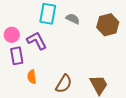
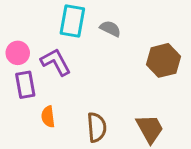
brown hexagon: (108, 25) -> (163, 60), moved
brown semicircle: (64, 84) -> (97, 127), turned -36

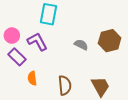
gray semicircle: (110, 29) -> (81, 45), moved
purple rectangle: (25, 85) -> (17, 57), turned -36

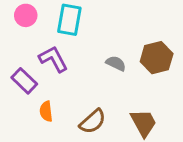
pink circle: (12, 36) -> (26, 15), moved
brown semicircle: (65, 85) -> (93, 122), turned 54

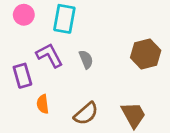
gray semicircle: (116, 63) -> (86, 59), moved, turned 42
purple rectangle: (24, 81) -> (22, 76), turned 30

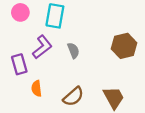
purple L-shape: (49, 55) -> (42, 47), turned 80

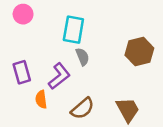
cyan rectangle: (55, 16) -> (73, 30), moved
purple L-shape: (42, 47) -> (59, 76), moved

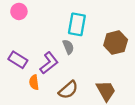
cyan rectangle: (73, 30) -> (77, 24), moved
purple rectangle: (22, 72) -> (18, 60), turned -42

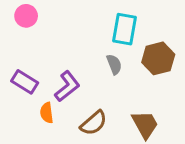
cyan rectangle: (77, 24) -> (124, 29), moved
gray semicircle: (68, 47) -> (114, 64), moved

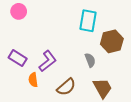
gray semicircle: (114, 64) -> (90, 60), moved

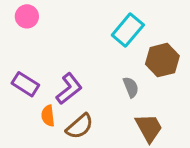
cyan rectangle: (88, 21) -> (128, 30), turned 30
brown semicircle: (66, 87) -> (80, 126), moved

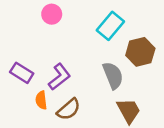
pink circle: (27, 16) -> (52, 14), moved
gray semicircle: (131, 87) -> (113, 75), size x1.5

